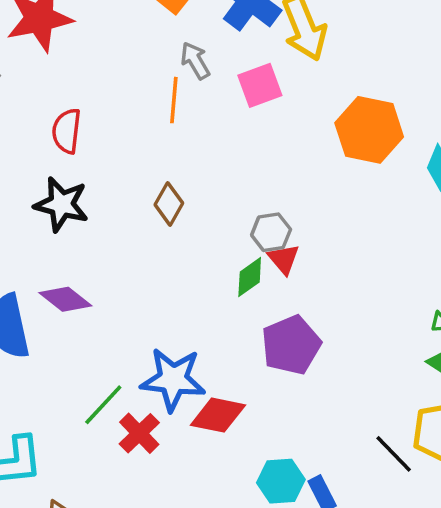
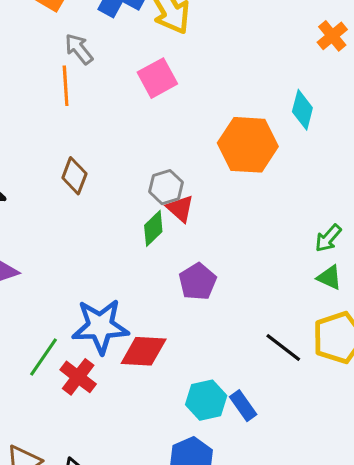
pink square: (260, 85) -> (157, 78), moved
orange hexagon: (369, 130) -> (248, 145), moved
purple pentagon: (291, 345) -> (198, 282), size x0.7
black line: (394, 454) -> (283, 347), moved

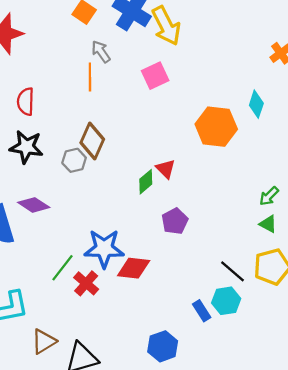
brown diamond: (74, 176) -> (92, 141), size x1.4
gray hexagon: (166, 187) -> (74, 160), moved
cyan hexagon: (206, 400) -> (226, 301), moved

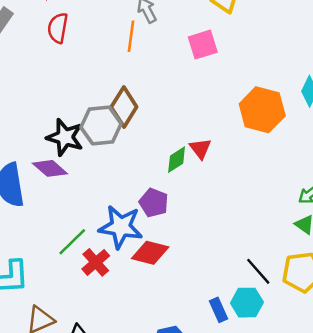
red semicircle: (26, 102) -> (58, 28), moved
black star: (26, 147) -> (65, 137), moved
gray hexagon: (74, 160) -> (101, 126), size x1.5
purple pentagon: (175, 221) -> (154, 203), moved, turned -30

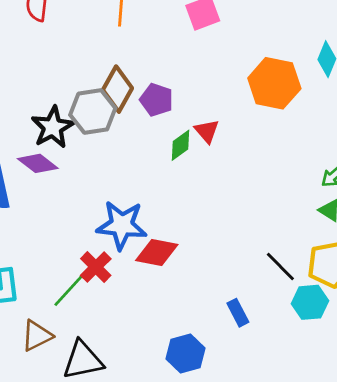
black star: (65, 137) -> (53, 127), turned 30
purple pentagon: (154, 203) -> (156, 100), moved
green line: (72, 242) -> (68, 291), moved
cyan hexagon: (247, 303) -> (310, 302), moved

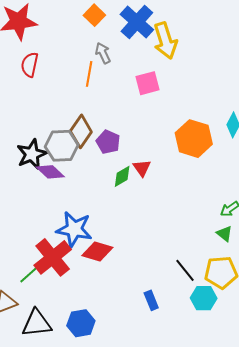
purple diamond: (38, 163) -> (50, 172), moved
red cross: (96, 267) -> (53, 257), size x1.6
blue hexagon: (186, 354) -> (81, 323), moved

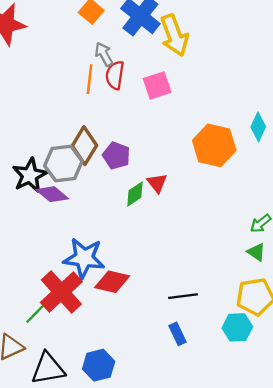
red semicircle: (30, 65) -> (115, 75), moved
black line: (185, 270) -> (183, 296), moved, turned -55

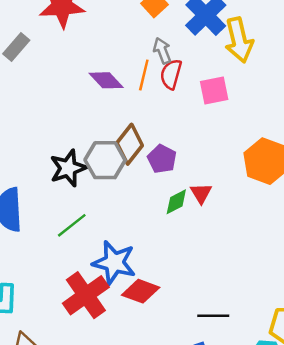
purple diamond: (52, 194) -> (106, 80), moved
green line: (38, 311) -> (72, 225), moved

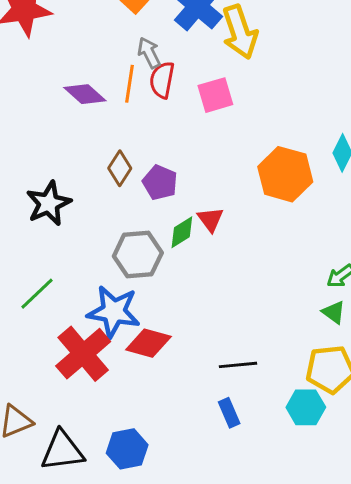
brown diamond: (130, 144) -> (120, 168), size x0.7
gray hexagon: (105, 160) -> (138, 254), moved
green line: (72, 225) -> (37, 294), moved

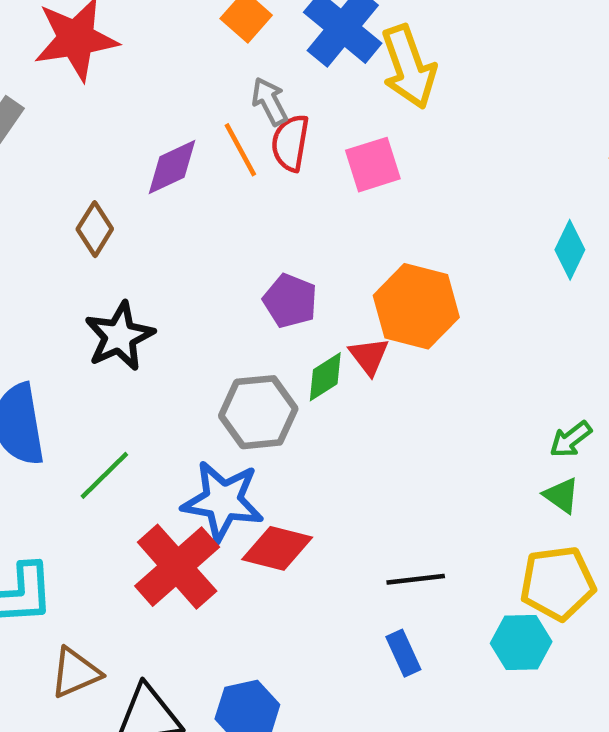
orange line: (130, 84) -> (240, 150), turned -36
purple diamond: (85, 94) -> (172, 167), turned -66
brown diamond: (120, 168) -> (95, 229), moved
orange hexagon: (285, 174) -> (416, 306), moved

